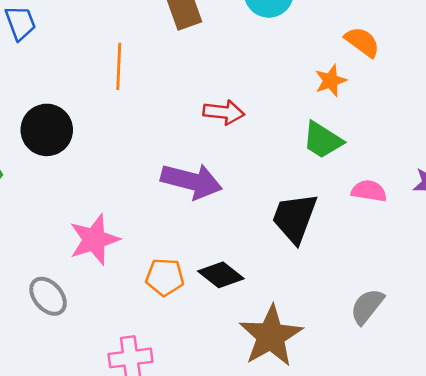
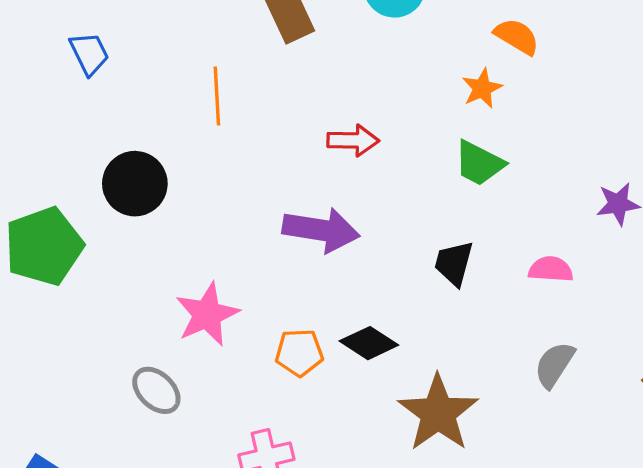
pink semicircle: (369, 191) -> (551, 269), moved
black trapezoid: (295, 218) -> (454, 263), size x0.7

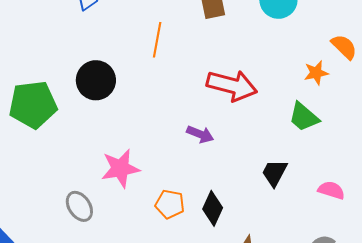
red arrow: (353, 140) -> (232, 85), size x1.6
purple arrow: (321, 230) -> (200, 134), size x0.6
black diamond: (369, 343) -> (213, 208), turned 68

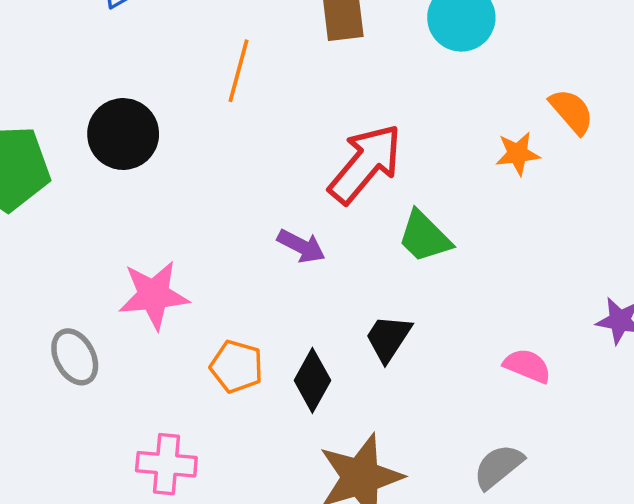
red arrow: (232, 85) -> (365, 164), turned -69
green trapezoid: (304, 117) -> (424, 237), moved
black trapezoid: (274, 173) -> (388, 338), moved

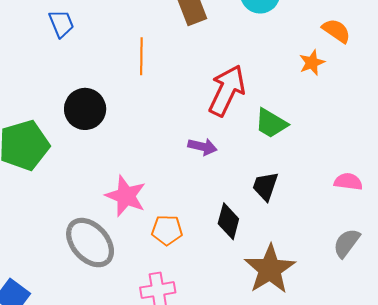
pink star: (154, 295) -> (126, 196), turned -30
gray ellipse: (75, 357) -> (90, 243), size x1.6
orange pentagon: (237, 366) -> (167, 230), moved

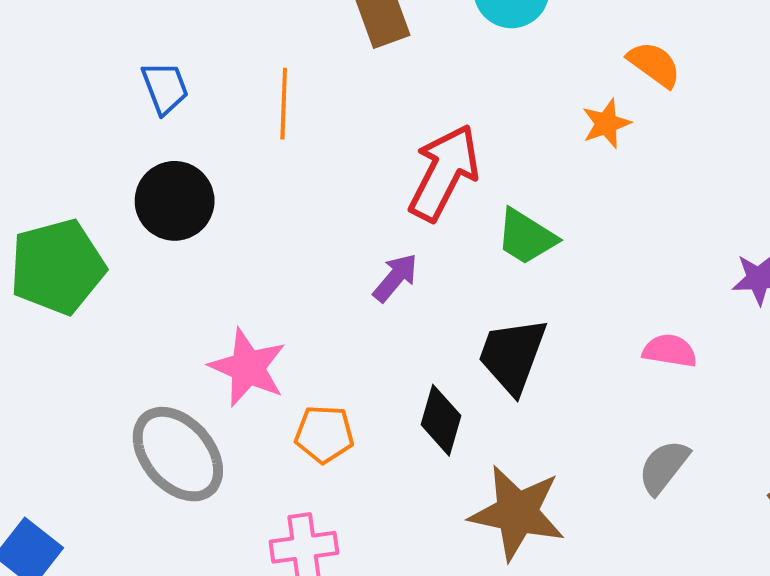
blue trapezoid: (61, 24) -> (165, 88), moved
purple arrow: (203, 147) -> (395, 278), turned -64
black trapezoid: (265, 186) -> (512, 355), size x1.4
brown star: (270, 269) -> (517, 513), turned -30

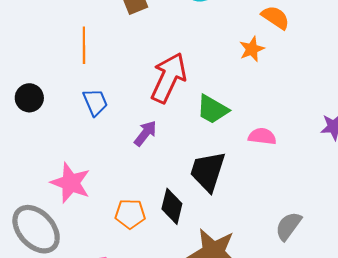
blue trapezoid: (165, 88) -> (95, 102), moved
black circle: (175, 201) -> (29, 98), size x0.7
pink semicircle: (670, 351) -> (262, 136), moved
orange pentagon: (324, 434) -> (130, 214), moved

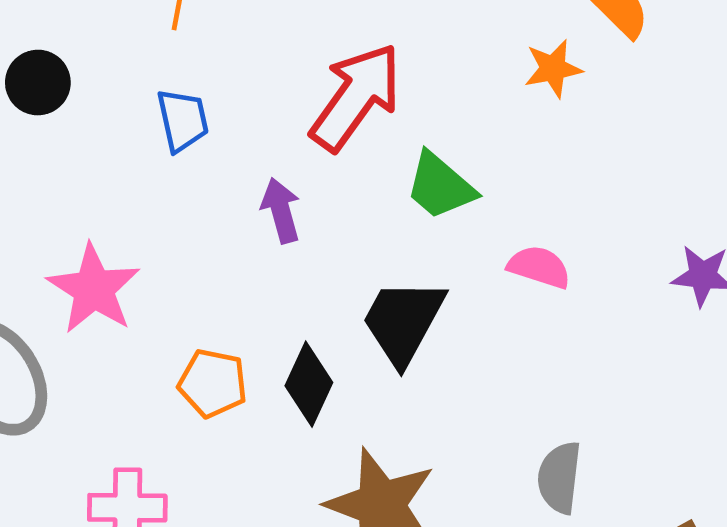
purple arrow: (145, 133) -> (281, 210), turned -64
gray semicircle: (288, 226) -> (559, 477), turned -40

